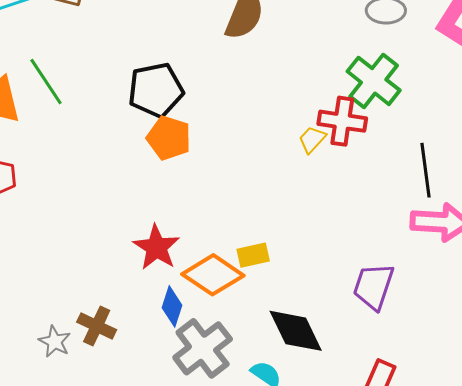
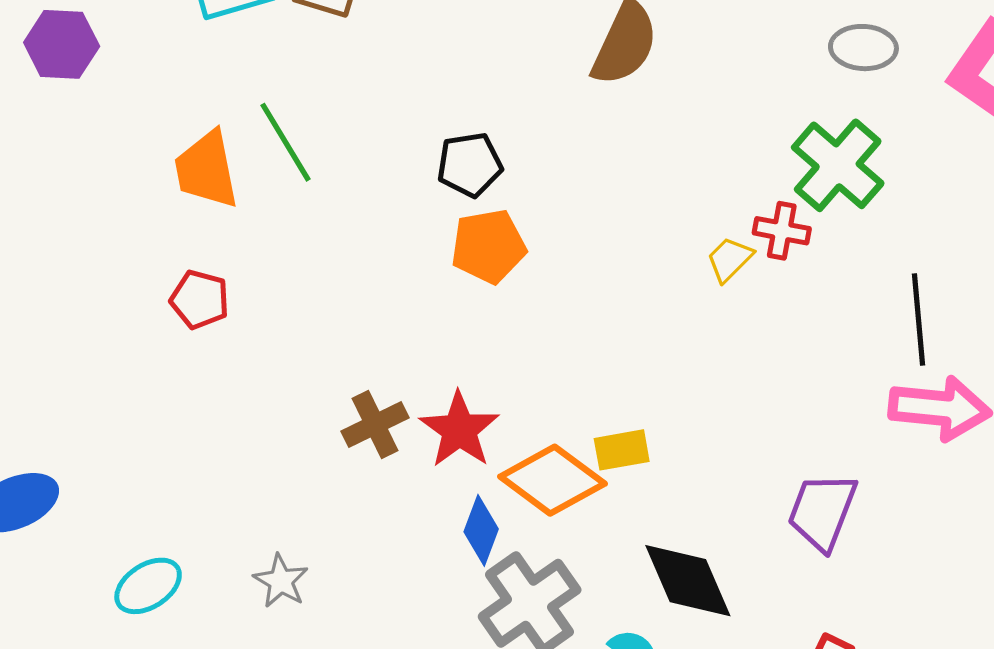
black pentagon: (156, 90) -> (470, 165), size x0.7
red cross: (342, 121) -> (782, 231), size x0.7
orange pentagon: (169, 138) -> (488, 246), turned -30
brown cross: (97, 326) -> (375, 424), moved, turned 36

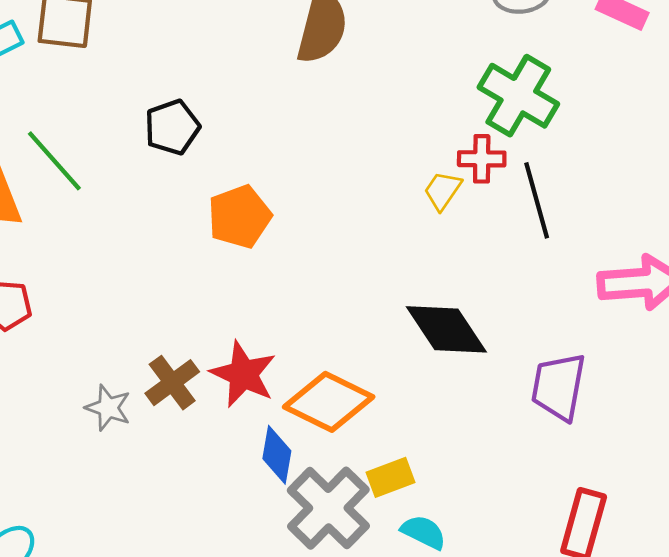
black pentagon: (470, 165) -> (172, 127), moved
black line: (918, 320) -> (537, 200), moved
yellow rectangle: (622, 450) -> (391, 477), moved
gray star: (281, 581) -> (108, 408), moved
black diamond: (688, 581) -> (446, 329), moved

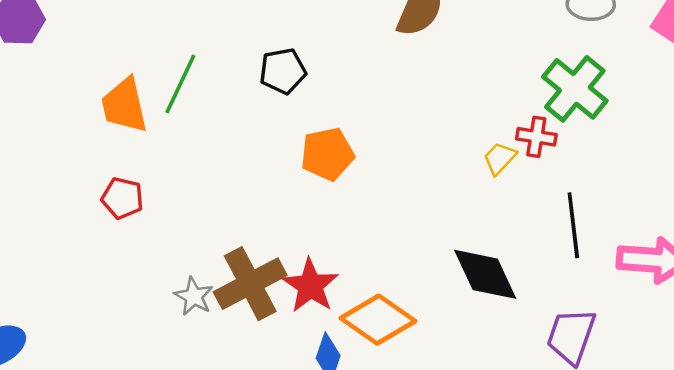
green line: (54, 161) -> (180, 84), turned 58
black line: (537, 200) -> (573, 225), moved
brown cross: (172, 383) -> (250, 284), size x1.5

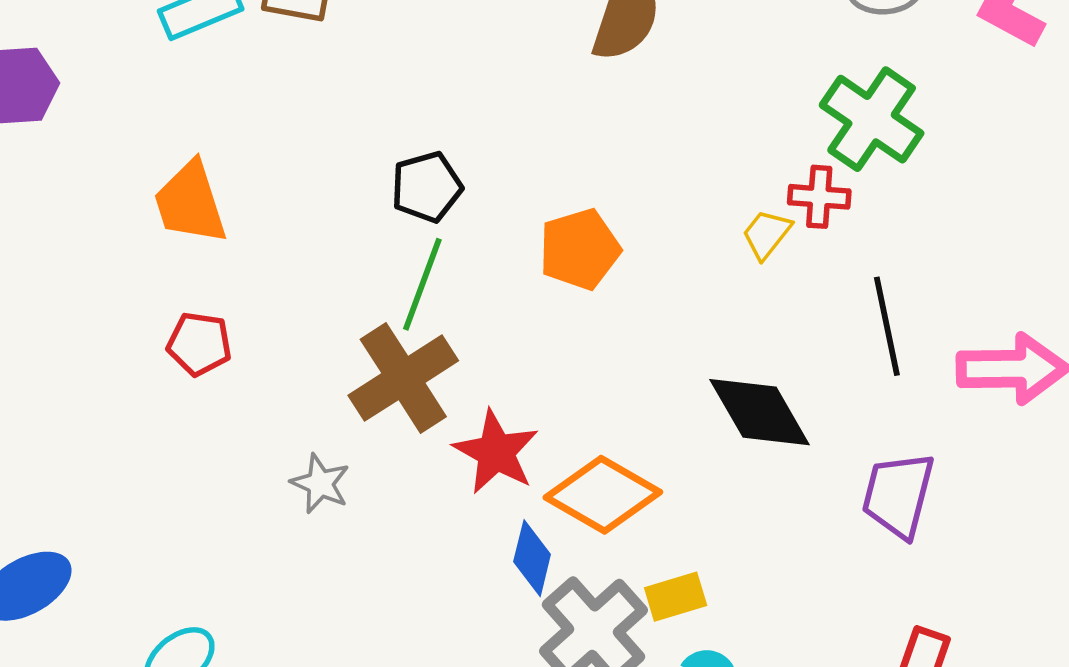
black pentagon: (283, 71) -> (427, 187), moved
green line: (180, 84) -> (422, 284), moved
orange pentagon: (327, 154) -> (580, 249), moved
brown cross: (250, 284) -> (403, 378), moved

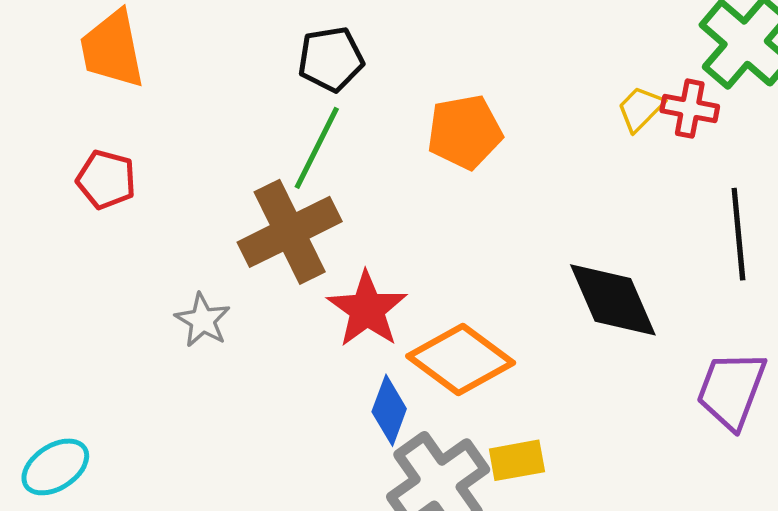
yellow trapezoid: (767, 234) -> (640, 109), moved

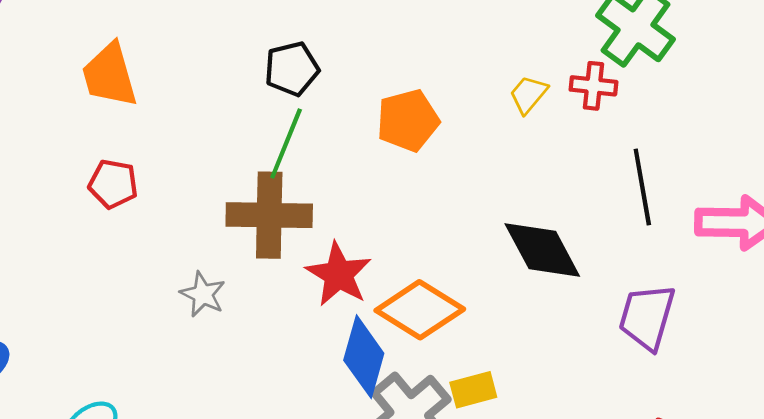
yellow trapezoid: (640, 109) -> (528, 94), moved
brown cross: (290, 232) -> (269, 215), turned 32
blue diamond: (389, 410) -> (364, 357), size x1.4

